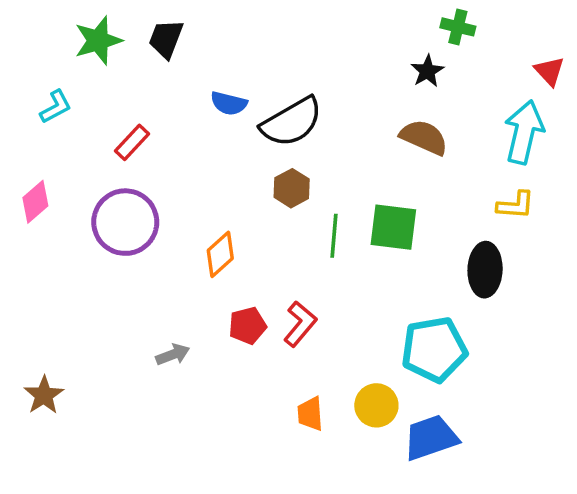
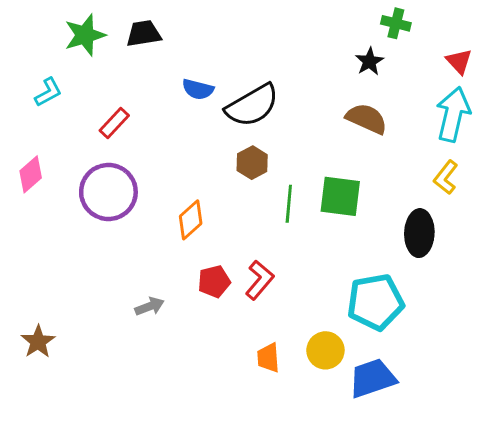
black trapezoid: (166, 39) -> (144, 34), turned 60
red triangle: (550, 71) -> (459, 61), moved
yellow L-shape: (516, 205) -> (446, 177), turned 124

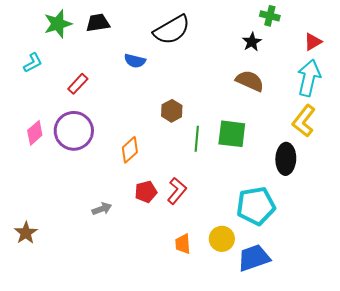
red triangle: (459, 61) -> (313, 42), turned 42
black semicircle: (252, 105) -> (172, 30), moved
pink diamond: (31, 174) -> (35, 133), moved
yellow L-shape: (446, 177) -> (304, 121), size x1.4

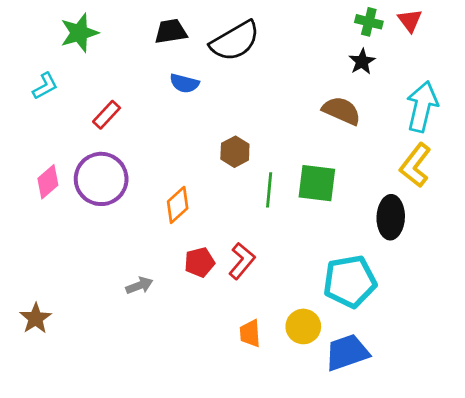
black trapezoid: (98, 23) -> (171, 31), moved
black star: (252, 42) -> (362, 61), moved
red triangle: (313, 42) -> (410, 20), moved, turned -36

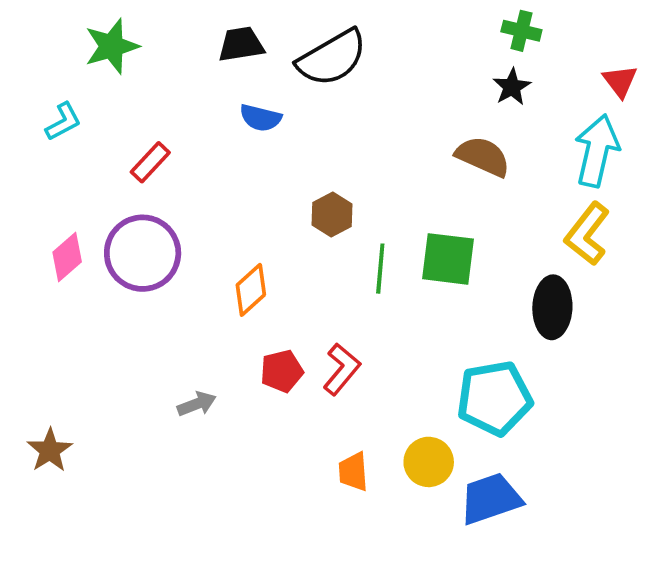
red triangle: (410, 20) -> (620, 81), moved

